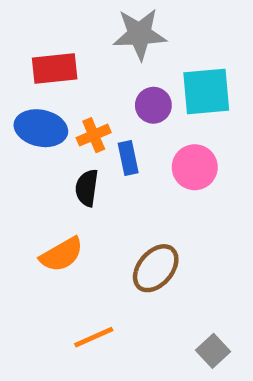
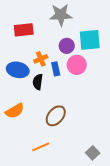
blue ellipse: (41, 128) -> (18, 70), moved
pink circle: (195, 167) -> (77, 65), moved
orange semicircle: (62, 254) -> (15, 111), moved
brown ellipse: (156, 268) -> (56, 116), moved

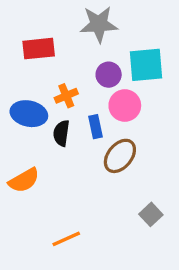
blue rectangle: (56, 69) -> (96, 127), moved
brown ellipse: (56, 116) -> (120, 156), moved
gray square: (93, 153) -> (151, 214), moved

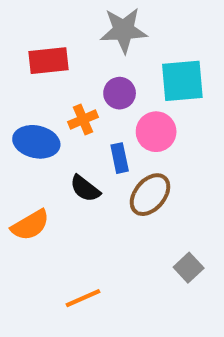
purple circle: (109, 75) -> (120, 93), moved
black semicircle: (61, 133) -> (85, 189), moved, turned -60

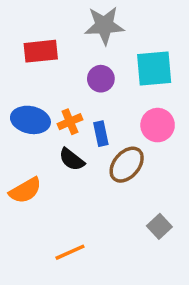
orange cross: (83, 120) -> (70, 122), moved
pink circle: (156, 132) -> (158, 125), moved

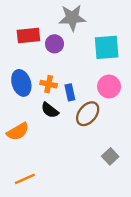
purple circle: (101, 79) -> (54, 44), moved
blue ellipse: (30, 120) -> (21, 83), turned 60
orange cross: (70, 122) -> (49, 84), turned 35
orange line: (70, 252) -> (25, 179), moved

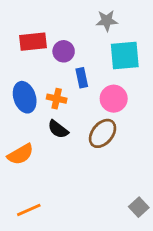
gray star: (72, 18) -> (107, 21), moved, size x0.7
pink circle: (109, 86) -> (114, 99), moved
blue rectangle: (70, 92) -> (82, 78), moved
gray square: (110, 156) -> (139, 207), moved

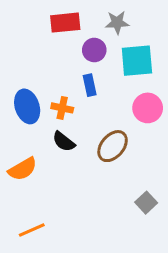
red rectangle: (33, 42) -> (65, 23), moved
purple circle: (64, 51) -> (94, 50), moved
pink circle: (114, 99) -> (148, 108), moved
gray square: (139, 207) -> (146, 203), moved

